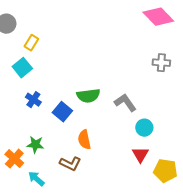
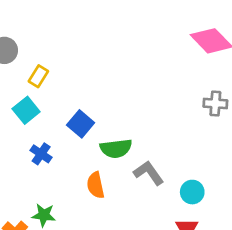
gray L-shape: (125, 103) -> (149, 173), moved
blue square: (62, 112) -> (81, 124), moved
orange semicircle: (84, 140) -> (96, 185), moved

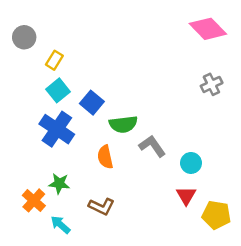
gray cross: (215, 103) -> (212, 84), turned -30
cyan square: (26, 110) -> (58, 90), moved
blue cross: (41, 154) -> (57, 129), size x1.8

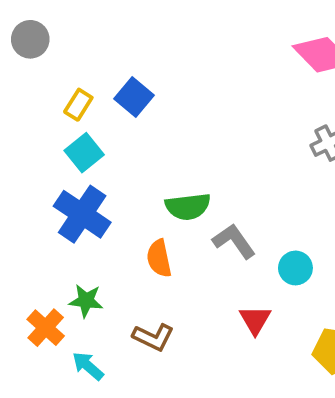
gray circle: (24, 37) -> (30, 39), moved
blue square: (92, 103) -> (134, 97), moved
red triangle: (186, 196) -> (255, 320), moved

